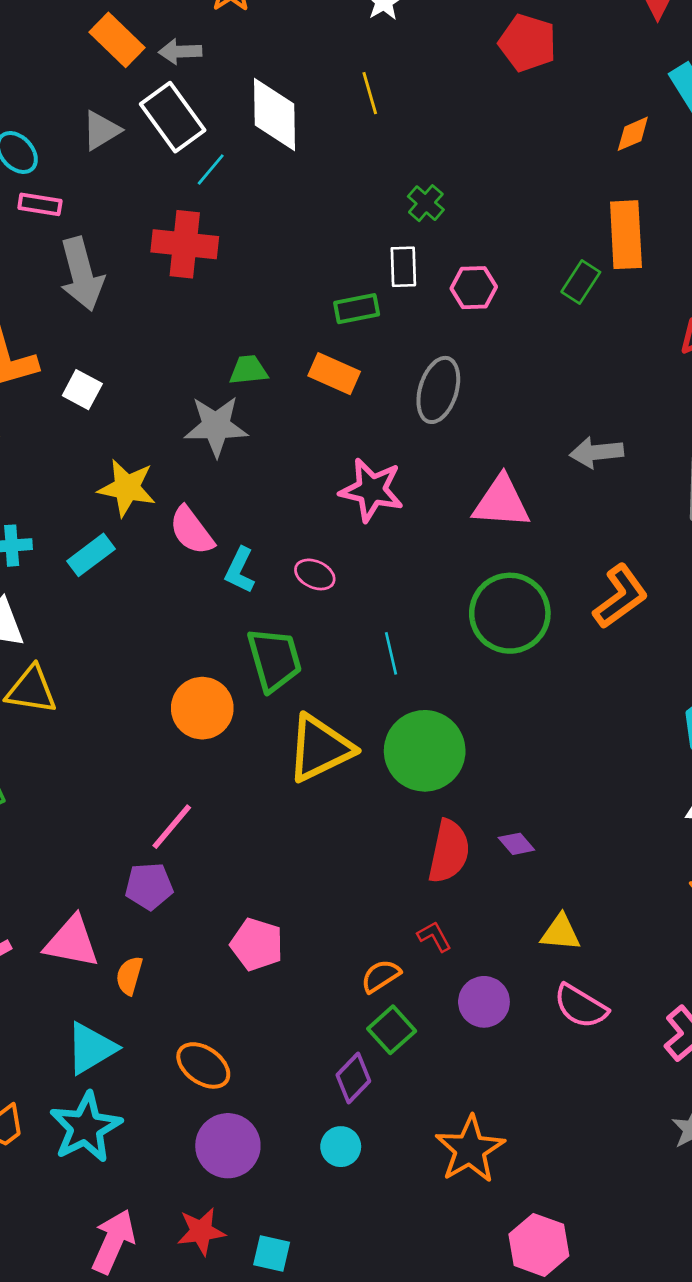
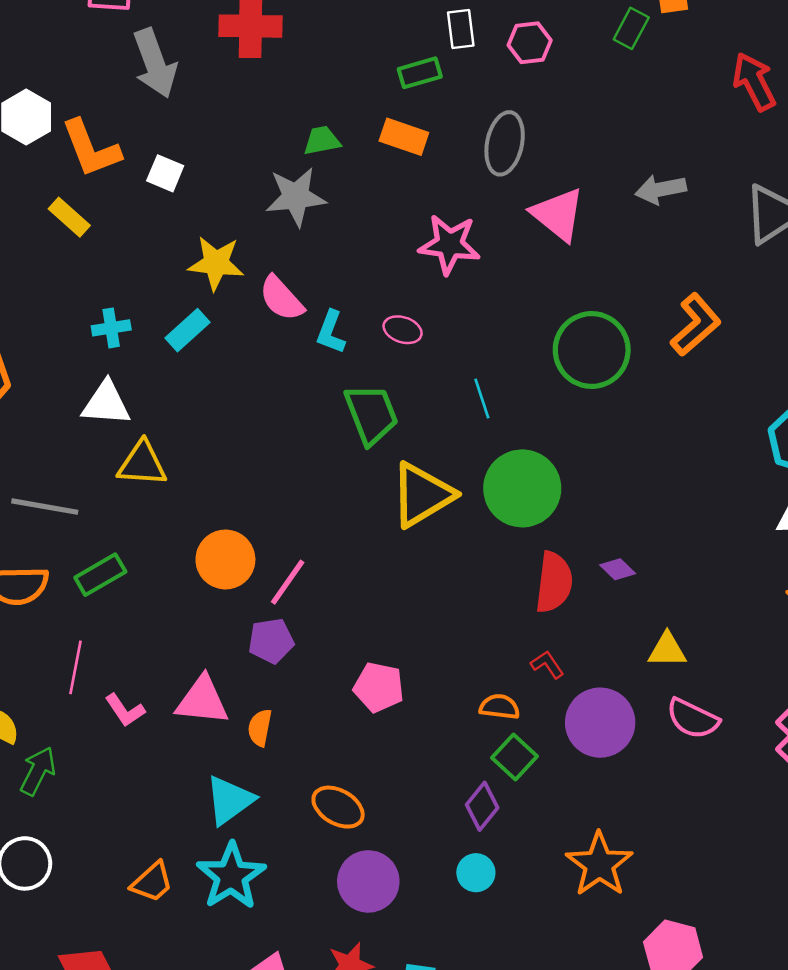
pink triangle: (501, 502) -> (558, 214), moved, turned 40
orange circle: (202, 708) -> (225, 559), moved
orange semicircle: (381, 976) -> (499, 707), turned 45
purple circle: (484, 1002) -> (600, 723), size x1.4

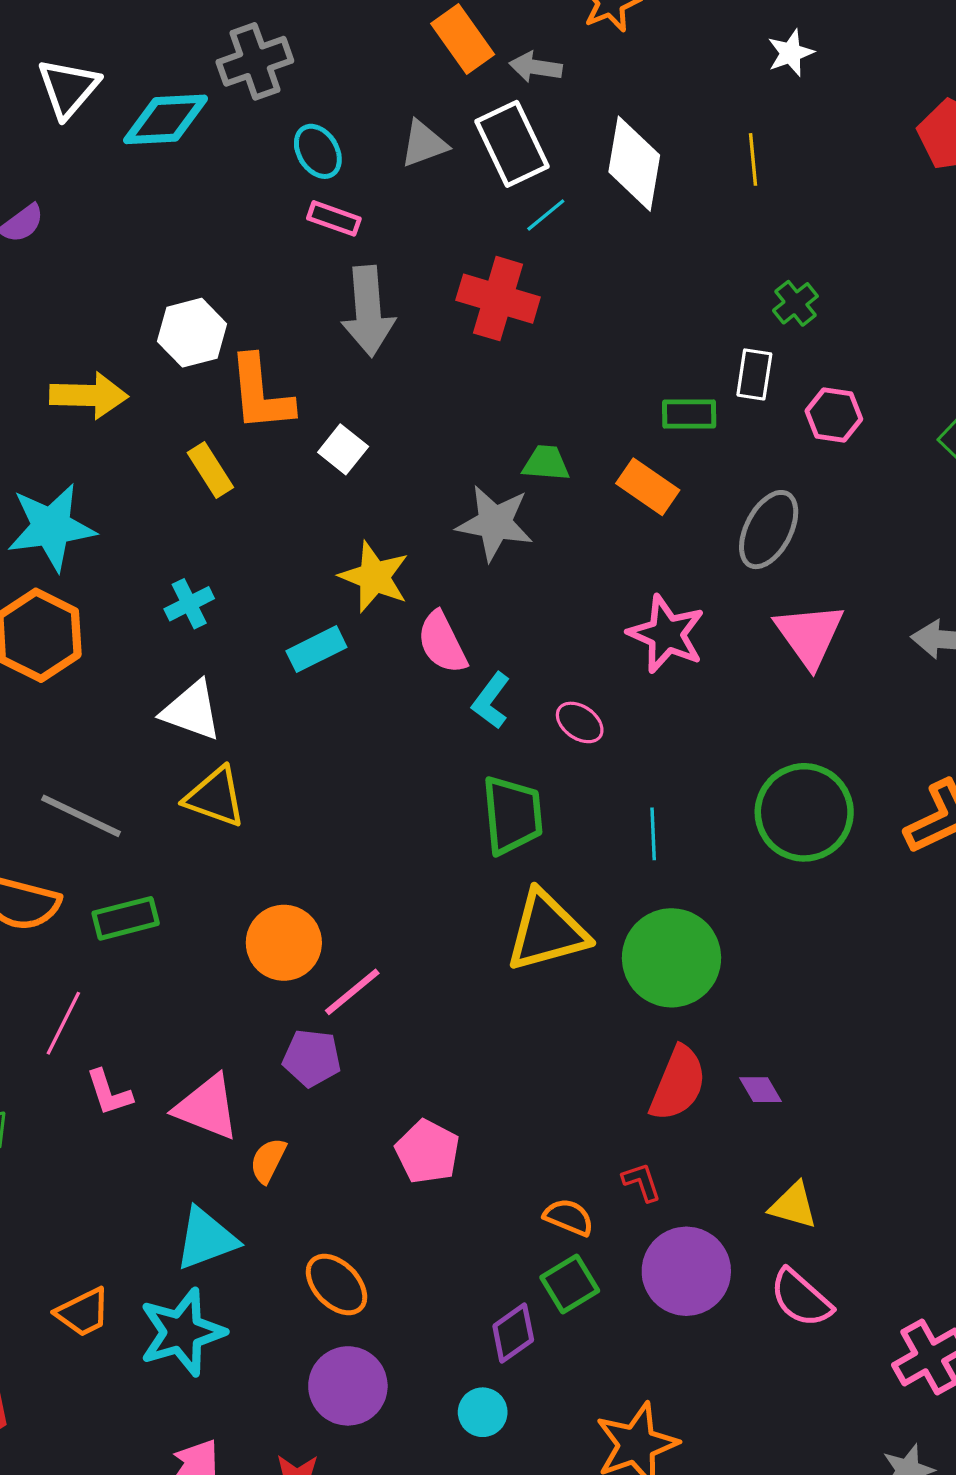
cyan cross: (111, 328) -> (189, 604), moved, turned -33

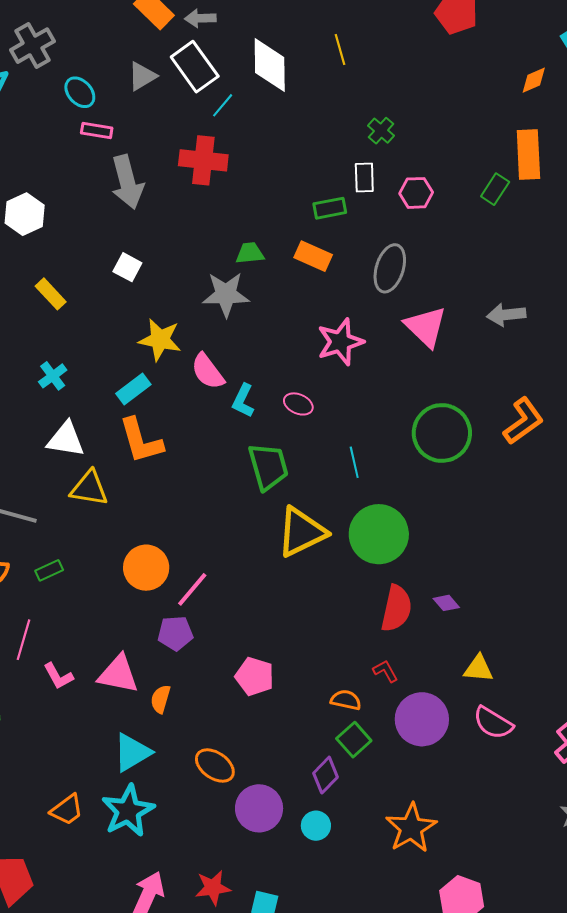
orange L-shape: (261, 393) -> (141, 441), moved
pink star: (666, 634) -> (340, 342), turned -30
green rectangle: (126, 918) -> (49, 570), size x0.7
purple circle: (348, 1386) -> (259, 808), moved

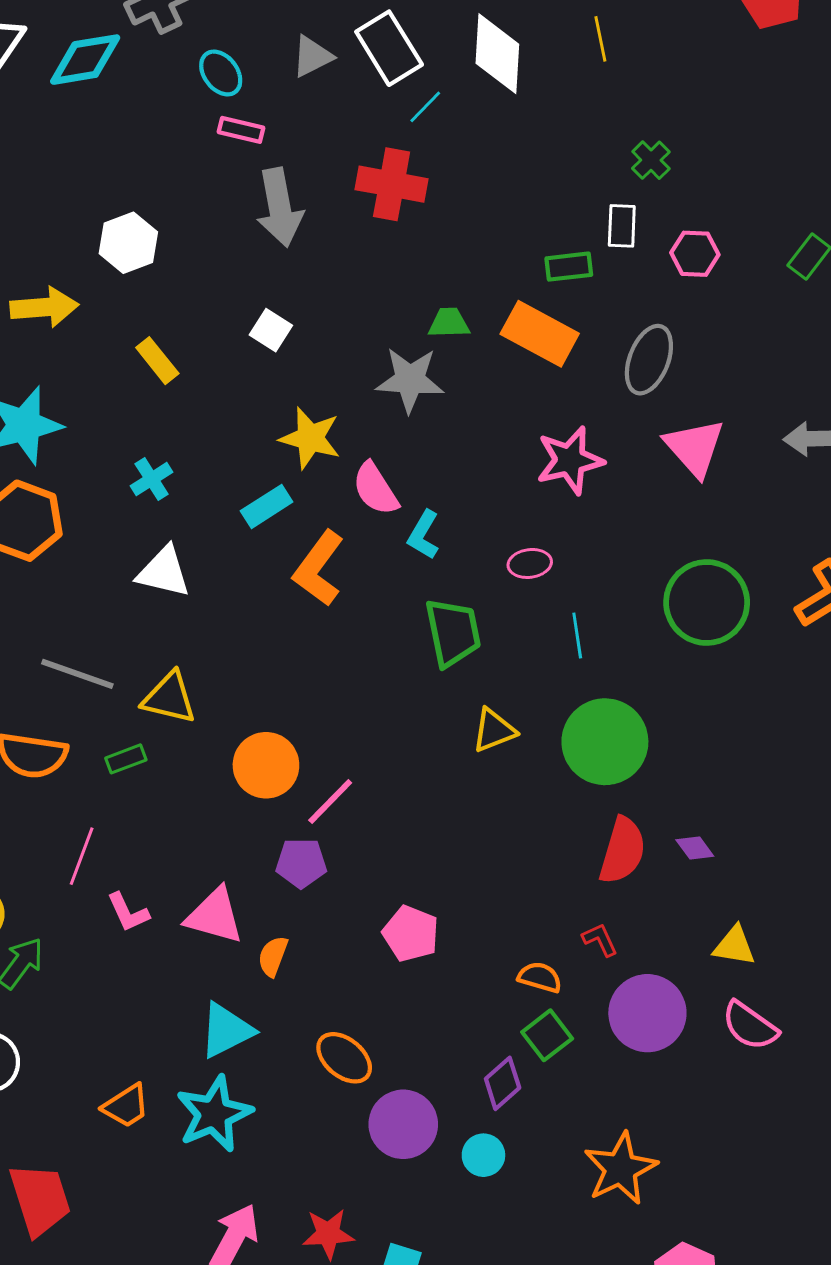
orange rectangle: (313, 256) -> (540, 334), size x1.4
pink ellipse: (298, 404) -> (530, 563), moved, turned -36
orange L-shape: (141, 441) -> (319, 568), moved, turned 48
yellow triangle: (89, 488) -> (169, 698), moved
yellow triangle: (302, 532) -> (494, 730), size x0.6

